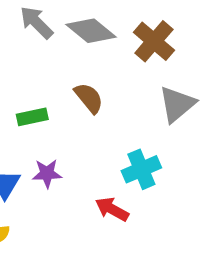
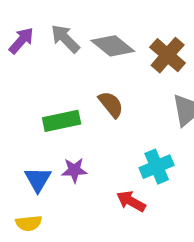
green rectangle: (32, 117) -> (62, 121), size x1.4

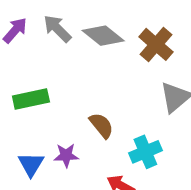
brown semicircle: (111, 104) -> (101, 125), moved
green rectangle: (62, 121) -> (31, 99), moved

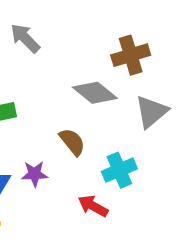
gray diamond: (103, 36) -> (95, 93), moved
brown cross: (156, 44) -> (131, 55), turned 32

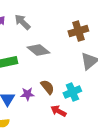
gray diamond: (95, 93) -> (38, 50), moved
brown semicircle: (72, 142) -> (47, 87), moved

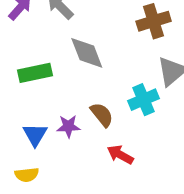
gray diamond: (38, 50) -> (87, 53), turned 30
cyan cross: (72, 92) -> (144, 100), moved

